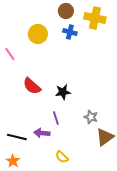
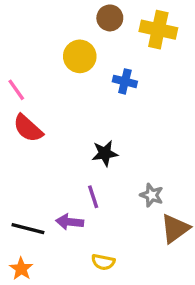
blue cross: (70, 32) -> (125, 81), moved
yellow circle: (38, 34) -> (80, 56), moved
red semicircle: (32, 86) -> (28, 128), moved
yellow semicircle: (62, 157) -> (103, 262), turned -32

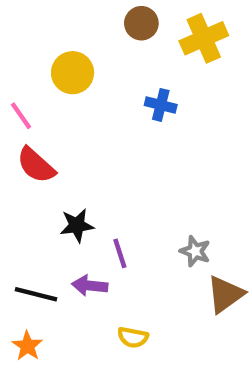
yellow cross: (158, 30) -> (204, 38), turned -36
yellow circle: (80, 56) -> (73, 73), moved
black star: (105, 153) -> (77, 225), moved

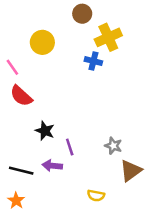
yellow cross: (204, 38) -> (108, 37), moved
black star: (77, 225) -> (45, 131), turned 30
yellow semicircle: (133, 337) -> (96, 196), moved

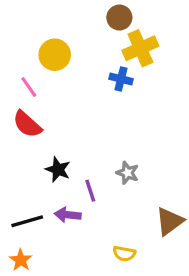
brown circle: (82, 14) -> (119, 18), moved
pink line: (12, 67) -> (29, 87), moved
gray star: (113, 146) -> (127, 173), moved
black line: (21, 171) -> (27, 221), turned -30

